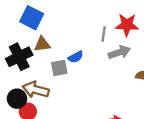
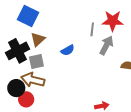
brown triangle: (42, 44) -> (38, 39), turned -35
gray arrow: (119, 52) -> (106, 45), turned -42
gray square: (59, 68) -> (36, 62), moved

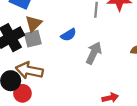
gray arrow: (106, 45) -> (94, 53), moved
gray square: (36, 62) -> (33, 39), moved

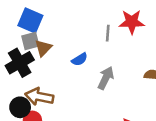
gray square: (33, 39) -> (30, 41), moved

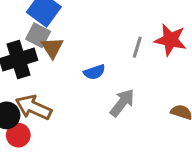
gray square: (30, 41) -> (38, 35), turned 30
brown triangle: (43, 48) -> (52, 48), turned -30

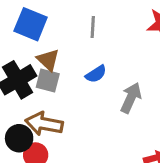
gray square: (38, 35) -> (48, 80), moved
gray line: (137, 47) -> (93, 27), moved

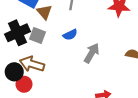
brown triangle: (48, 60) -> (44, 12), moved

